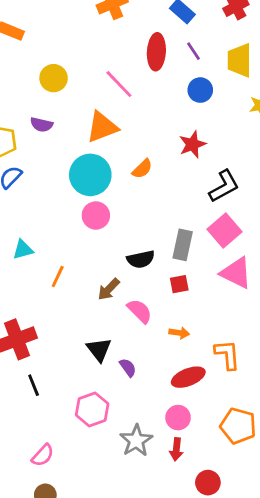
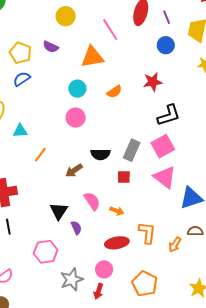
cyan circle: (90, 175) -> (77, 89), size x0.6
pink semicircle: (140, 311) -> (92, 201), moved

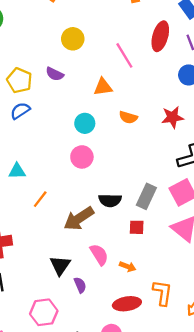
orange triangle: (92, 57) -> (103, 87), size x0.7
orange semicircle: (114, 92) -> (128, 117), moved, turned 49
brown arrow: (74, 171) -> (79, 219), size x1.5

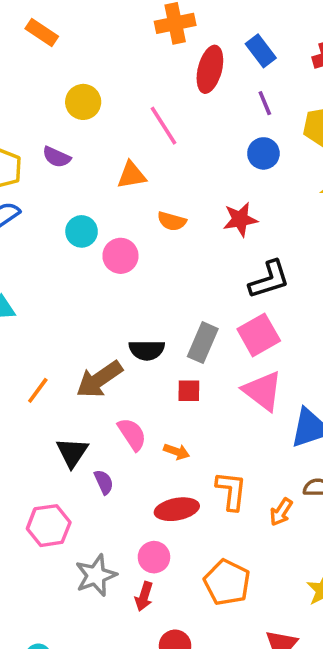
red ellipse: (160, 36) -> (210, 69), moved
cyan circle: (85, 123) -> (82, 231), moved
pink circle: (82, 157) -> (120, 256), moved
orange line: (40, 199) -> (38, 390), moved

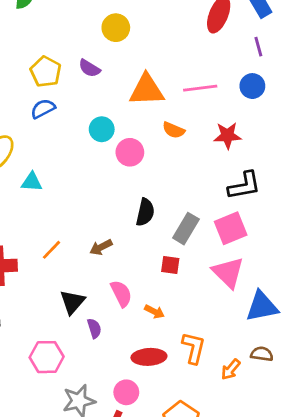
pink line: (163, 126) -> (200, 88), moved, turned -72
orange triangle: (132, 175) -> (147, 90), size x1.5
black semicircle: (147, 350) -> (145, 212), moved, turned -84
brown arrow: (99, 379) -> (101, 247), size x0.6

